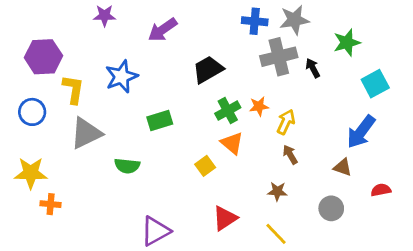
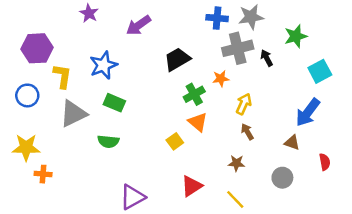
purple star: (104, 16) -> (89, 13), turned 30
orange star: (259, 106) -> (221, 79), moved
green rectangle: (160, 120) -> (114, 103), moved, turned 40
red semicircle: (381, 190) -> (325, 162), turned 91

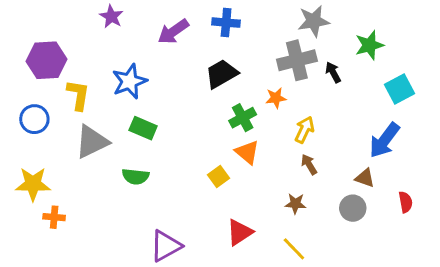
blue cross: (217, 18) -> (226, 23), moved
gray circle: (282, 178) -> (353, 208), moved

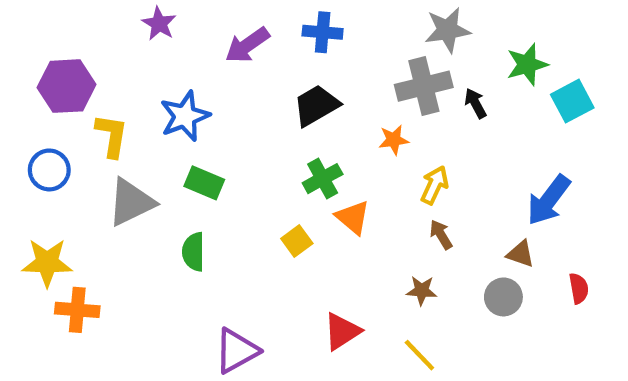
cyan square: (400, 89) -> (572, 101), moved
green cross: (243, 118) -> (323, 179), moved
green semicircle: (136, 176) -> (193, 252), turned 84
yellow square: (218, 176) -> (297, 241), moved
orange cross: (54, 217) -> (77, 310), size x1.4

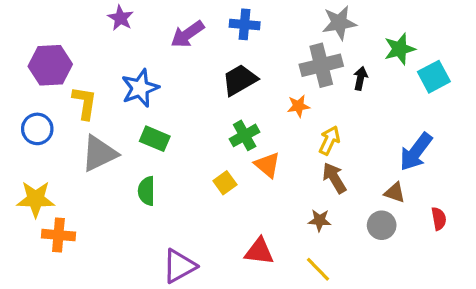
black arrow: (475, 103) -> (360, 78), turned 40
brown arrow: (441, 235) -> (334, 178), size x1.4
red triangle: (342, 331) -> (259, 251), turned 40

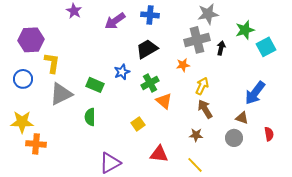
blue star: (140, 88) -> (122, 72), moved, size x0.7
yellow square: (225, 183) -> (138, 124), moved

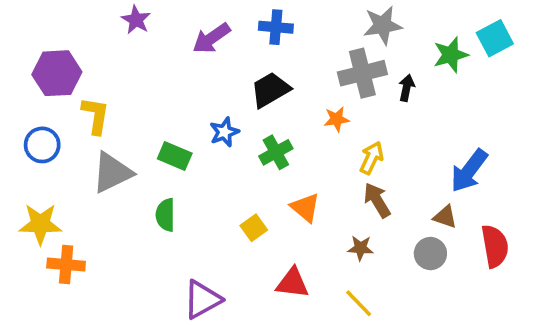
cyan square: (266, 47) -> (495, 38), moved
orange triangle: (164, 101) -> (305, 208), moved
red semicircle: (269, 134) -> (495, 246), size x1.6

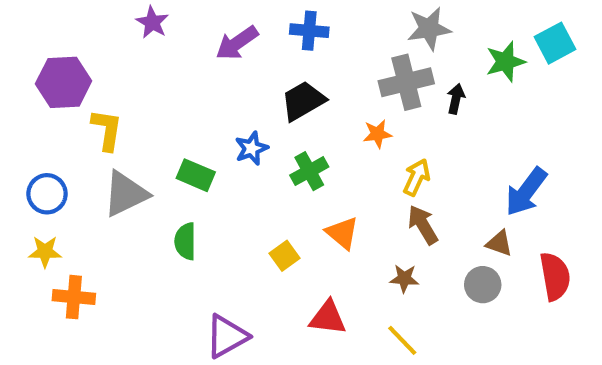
blue circle: (42, 145) -> (47, 194), moved
yellow star: (40, 224) -> (45, 252), size x0.7

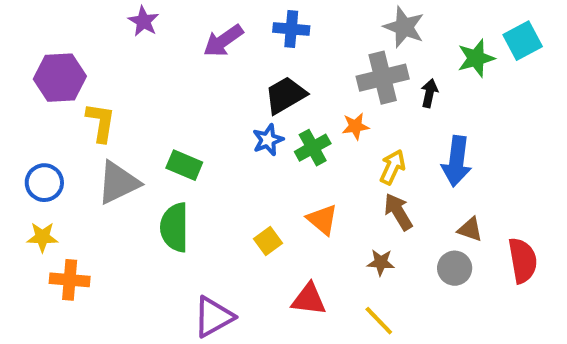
gray star: (429, 29) -> (404, 27), turned 30
blue star: (251, 148) -> (268, 140), moved
green cross: (309, 171) -> (313, 148), moved
blue arrow: (526, 192) -> (457, 161), moved, turned -30
green semicircle: (185, 241) -> (175, 227), size x1.4

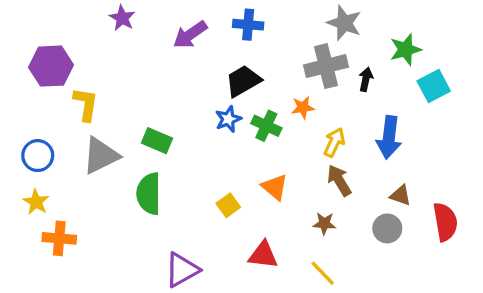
cyan square: (523, 41) -> (434, 86), moved
green cross: (313, 148) -> (266, 126), turned -36
yellow star: (42, 237) -> (36, 202), turned 30

